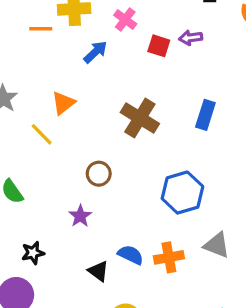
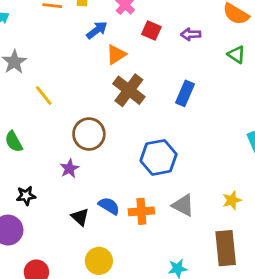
purple arrow: (191, 38) -> (191, 34), moved
orange triangle: (63, 103) -> (116, 54), moved
brown circle: (99, 174) -> (89, 134), size x1.5

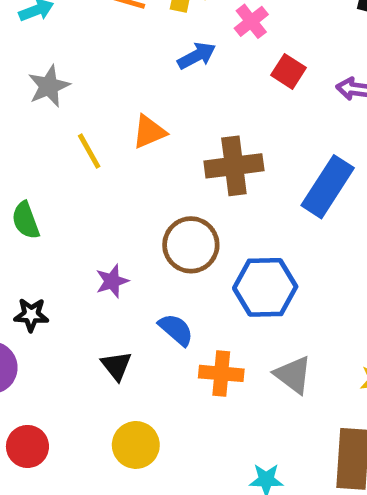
orange triangle: (116, 54) -> (149, 132), moved
brown cross: (129, 90) -> (234, 166), turned 36
blue rectangle: (185, 93) -> (328, 187), size x1.4
brown circle: (89, 134) -> (191, 245), moved
blue semicircle: (109, 206) -> (176, 330), moved

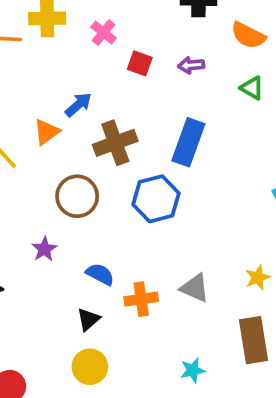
blue arrow: (197, 56) -> (78, 105), moved
brown circle: (191, 245) -> (77, 196), moved
blue hexagon: (265, 287) -> (156, 199), moved
black triangle: (116, 366) -> (88, 319), moved, turned 40

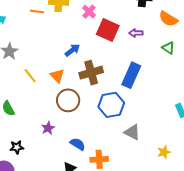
red square: (140, 63) -> (108, 30), size x1.6
orange triangle: (46, 132) -> (57, 76), moved, turned -42
gray triangle: (195, 288) -> (132, 132), moved

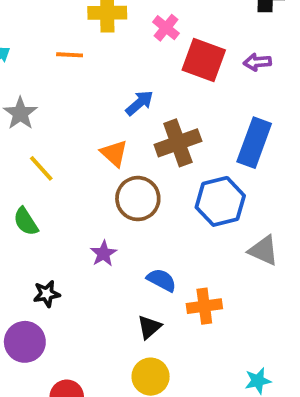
orange line: (37, 11) -> (70, 55), moved
yellow line: (30, 76) -> (41, 168), moved

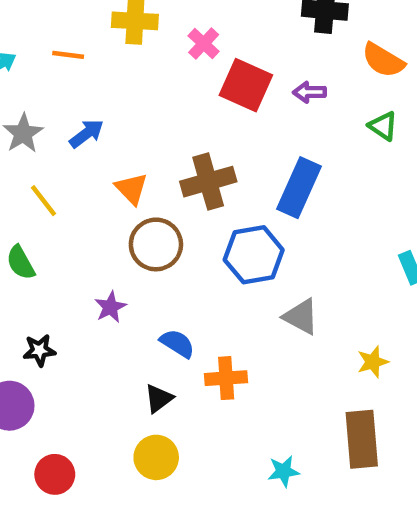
orange line: (70, 55) -> (68, 55), moved
blue arrow: (139, 103) -> (87, 133), moved

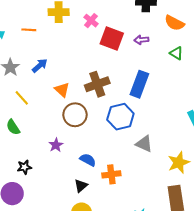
yellow star: (373, 362) -> (179, 163), size x1.5

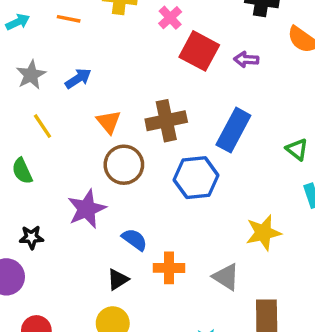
green triangle: (176, 53) -> (297, 149), moved
gray triangle: (144, 144) -> (226, 277), moved
purple star: (56, 145) -> (87, 209), size x1.6
yellow star: (179, 163) -> (263, 233), moved

